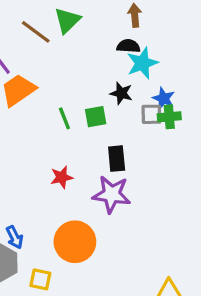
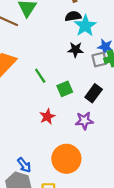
green square: (96, 117) -> (65, 89), moved
black rectangle: (117, 159) -> (94, 93), moved, turned 54
purple star: (112, 194) -> (84, 121), size x0.7

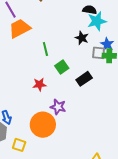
green square: (65, 89) -> (62, 67), turned -32
purple star: (84, 121) -> (58, 107), moved

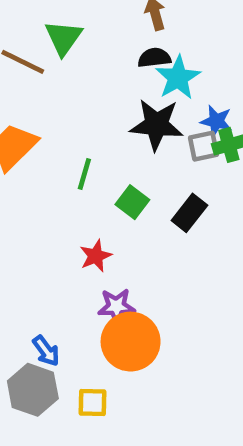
black star: (82, 38) -> (157, 125), size x1.6
green line: (45, 49) -> (84, 174), turned 48
purple star: (58, 107) -> (116, 306), moved

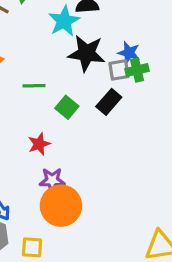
cyan star: (178, 78) -> (64, 21), moved
green line: (84, 174) -> (34, 86), turned 70
black rectangle: (189, 213) -> (109, 102), moved

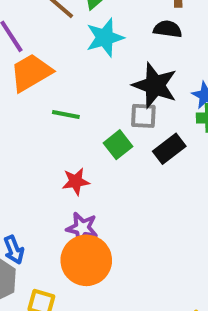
cyan star: (64, 21) -> (105, 38), moved
gray square: (119, 70) -> (143, 116), moved
green line: (34, 86) -> (66, 115), moved

